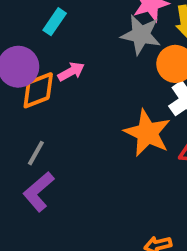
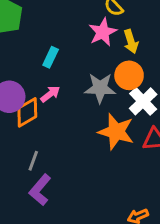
cyan rectangle: (55, 22) -> (51, 57), moved
gray star: (141, 35) -> (100, 88), moved

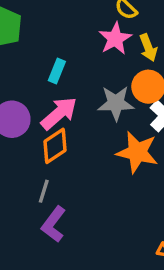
pink arrow: (50, 94) -> (59, 113), size x1.6
orange diamond: (27, 112) -> (55, 146), moved

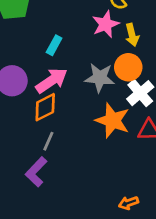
gray line: (44, 191) -> (48, 141), moved

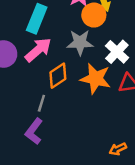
cyan rectangle: (54, 45) -> (37, 19), size x1.6
orange circle: (128, 67) -> (94, 15), moved
orange diamond: (45, 107) -> (58, 76), moved

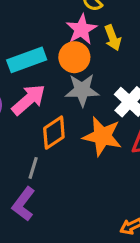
orange circle: (94, 15) -> (74, 57), moved
cyan rectangle: (37, 19) -> (27, 60), turned 48

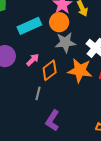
pink arrow: (29, 100) -> (33, 60), moved, size x0.6
purple L-shape: (24, 204) -> (52, 120), moved

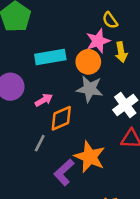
orange star: (80, 71) -> (90, 157), moved
purple L-shape: (52, 120) -> (64, 172), moved

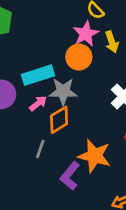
cyan rectangle: (50, 57) -> (38, 75), moved
gray star: (90, 89) -> (63, 91), moved

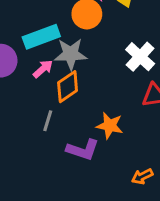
orange star: (94, 156) -> (110, 126), size x0.7
purple L-shape: (70, 176) -> (83, 150), turned -108

